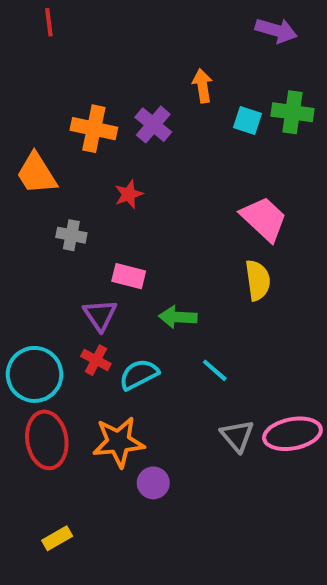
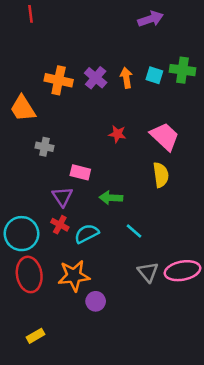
purple arrow: (276, 30) -> (151, 19), moved, turned -35
orange arrow: (202, 86) -> (126, 78), moved
red star: (129, 194) -> (117, 134), moved, turned 30

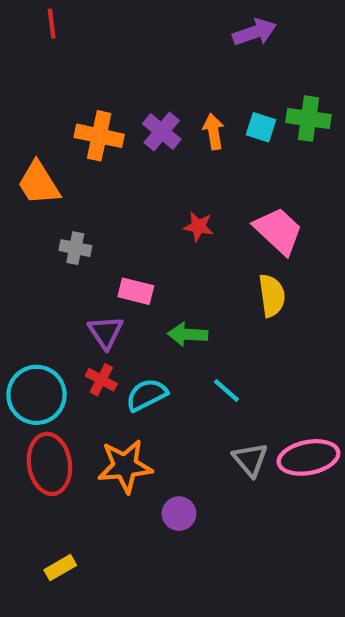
purple circle: (96, 301) -> (179, 514), moved

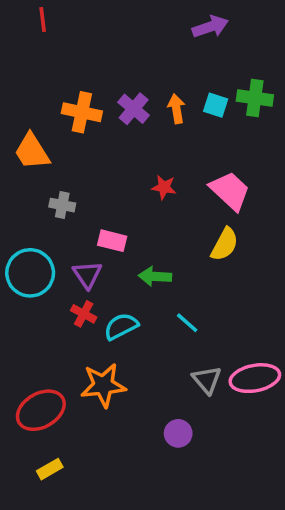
yellow semicircle: (272, 296) -> (225, 244), turned 36
cyan circle: (37, 395) -> (30, 273), moved
red ellipse: (49, 464) -> (41, 410), moved, turned 69
purple circle: (179, 514) -> (178, 433), moved

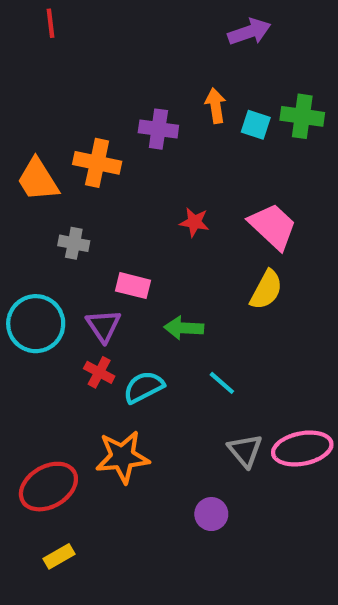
purple cross: (134, 109) -> (158, 129), turned -32
orange arrow: (176, 109) -> (216, 106), moved
orange cross: (82, 112) -> (97, 163), moved

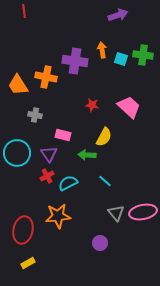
purple cross: (158, 129) -> (75, 61), size x1.4
yellow semicircle: (266, 290) -> (104, 137), moved
red cross: (99, 372) -> (47, 176), turned 32
red ellipse: (48, 487) -> (23, 230), turned -48

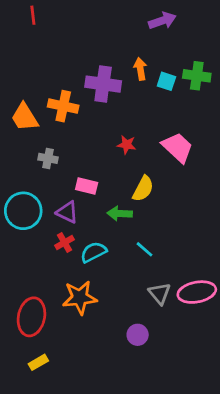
purple triangle: (49, 154) -> (67, 212), turned -30

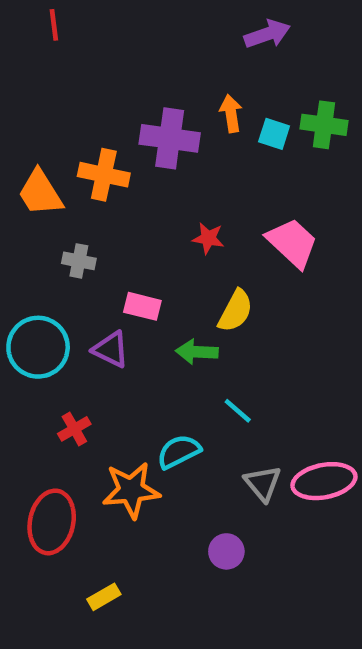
red cross: (65, 242) -> (74, 429), moved
cyan semicircle: (93, 252) -> (179, 452), moved
yellow rectangle: (38, 362) -> (104, 597), moved

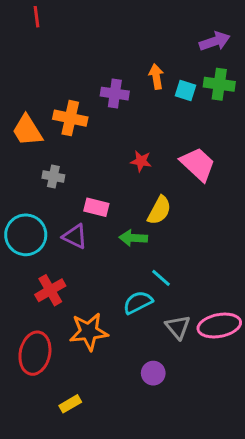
purple arrow: (267, 34) -> (215, 41), moved
purple cross: (170, 138) -> (115, 94), size x0.7
red cross: (74, 429) -> (50, 290), size x1.4
cyan semicircle: (179, 452) -> (138, 302), moved

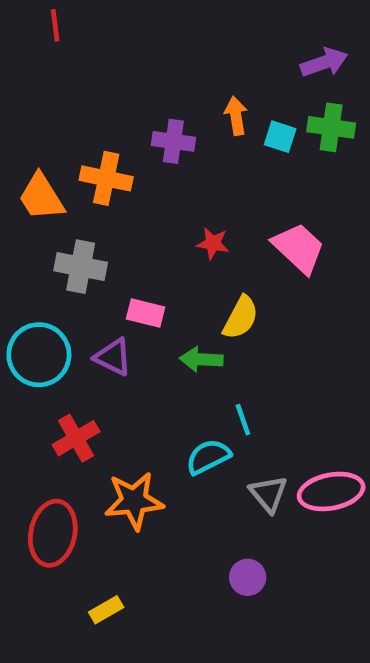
gray cross: (53, 176) -> (81, 267), size x1.5
cyan line: (161, 278) -> (243, 420), turned 30
purple circle: (153, 373) -> (248, 577), moved

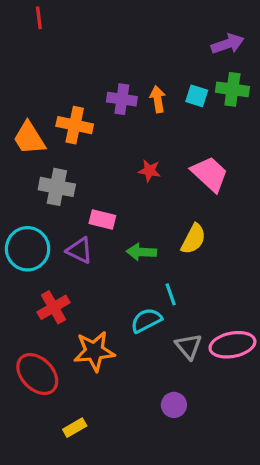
orange arrow: (236, 116) -> (158, 99), moved
yellow semicircle: (241, 318) -> (193, 239), moved
red ellipse: (53, 533) -> (37, 374), turned -57

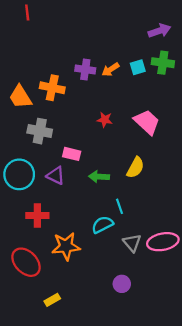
cyan square: (197, 96) -> (138, 67), turned -35
orange arrow: (158, 99) -> (110, 70), turned -114
red cross: (54, 307) -> (37, 215), turned 30

